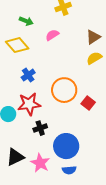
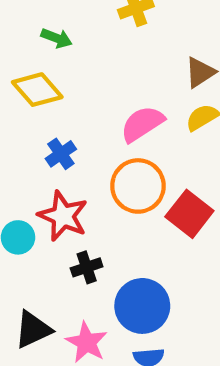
pink semicircle: (52, 35) -> (142, 124), moved, size x1.5
red square: (88, 103) -> (189, 214), size x1.5
red star: (29, 104) -> (63, 216), turned 30

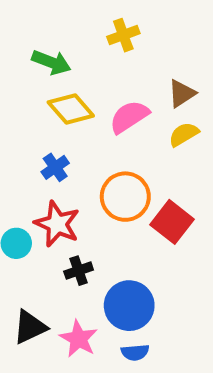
green arrow: (57, 38) -> (51, 62), size x1.4
yellow diamond: (37, 90) -> (71, 109), moved
pink semicircle: (142, 124) -> (129, 117), moved

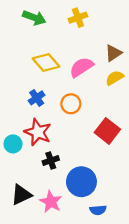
green arrow: (51, 62) -> (34, 18), moved
orange circle: (125, 197) -> (71, 104), moved, size x0.7
blue semicircle: (135, 352) -> (98, 210), moved

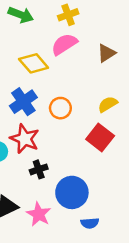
pink semicircle: (81, 67) -> (64, 44), moved
yellow semicircle: (115, 78) -> (108, 104), moved
blue cross: (37, 98) -> (23, 102), size x1.5

